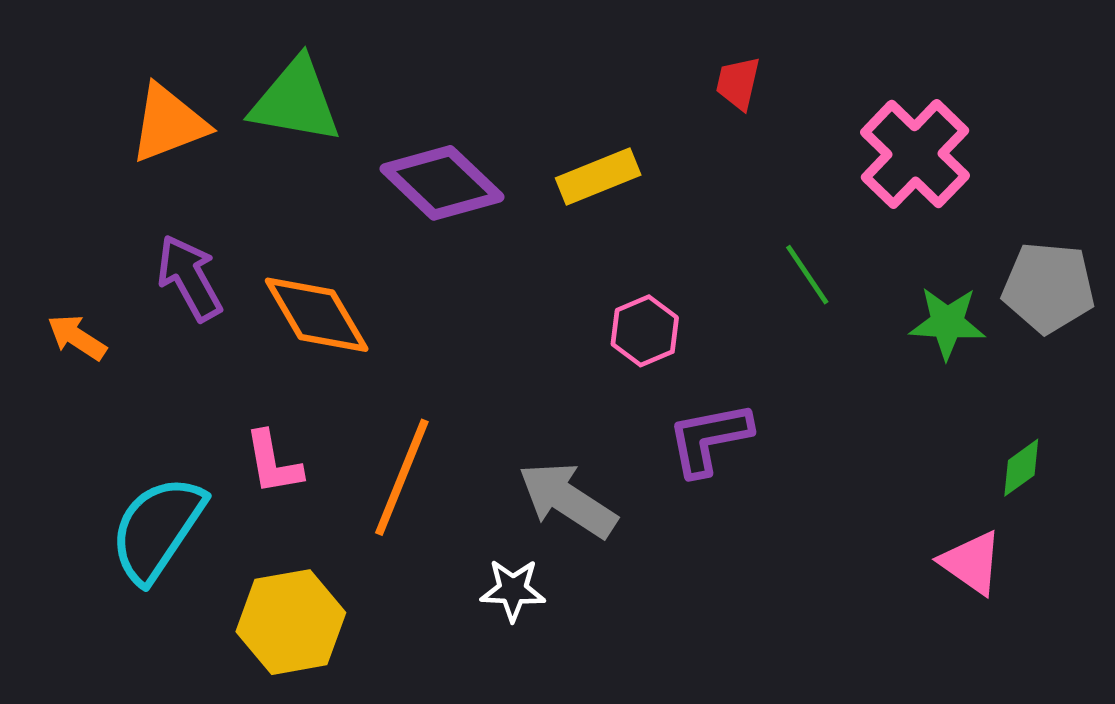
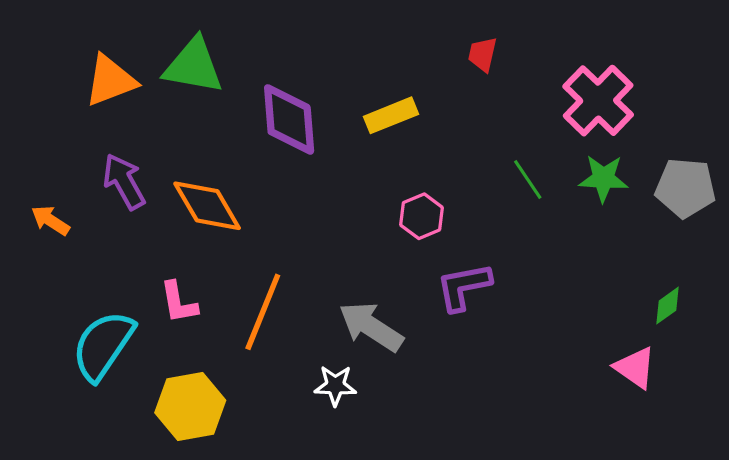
purple diamond: (442, 183) -> (289, 119), turned 42
green star: (947, 323) -> (603, 178), moved

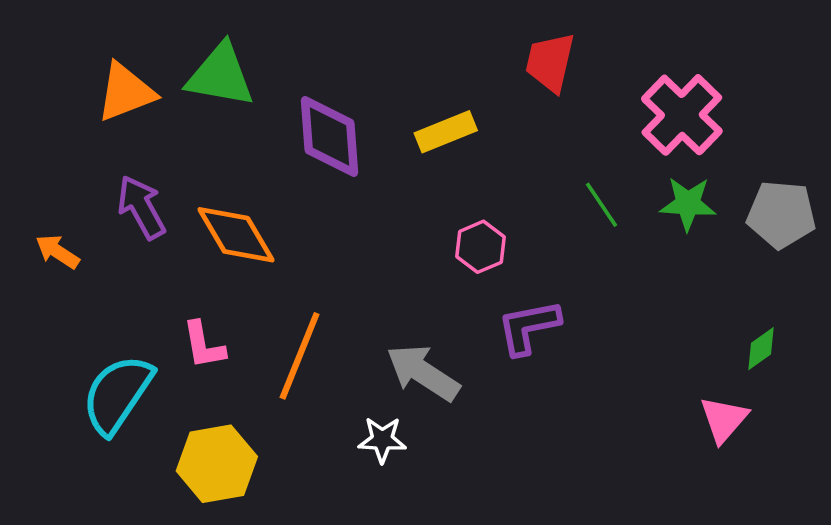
red trapezoid: (482, 54) -> (550, 62), size x1.5
pink triangle: (635, 368) -> (724, 419), turned 36

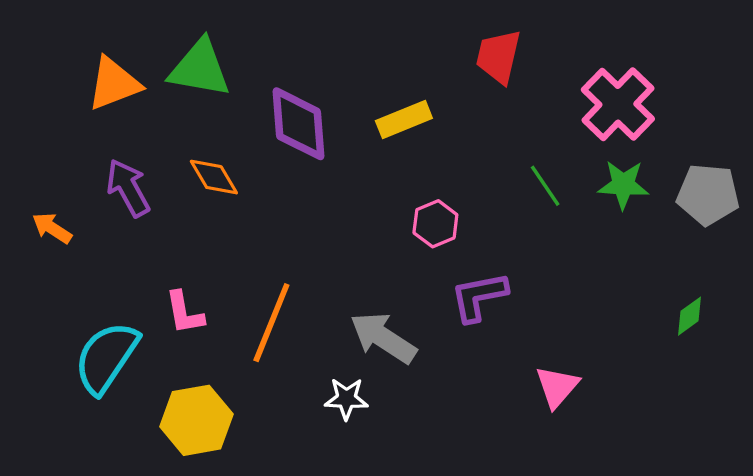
orange diamond: (236, 235) -> (214, 177), moved, size x0.7
pink triangle: (724, 419) -> (557, 387), moved

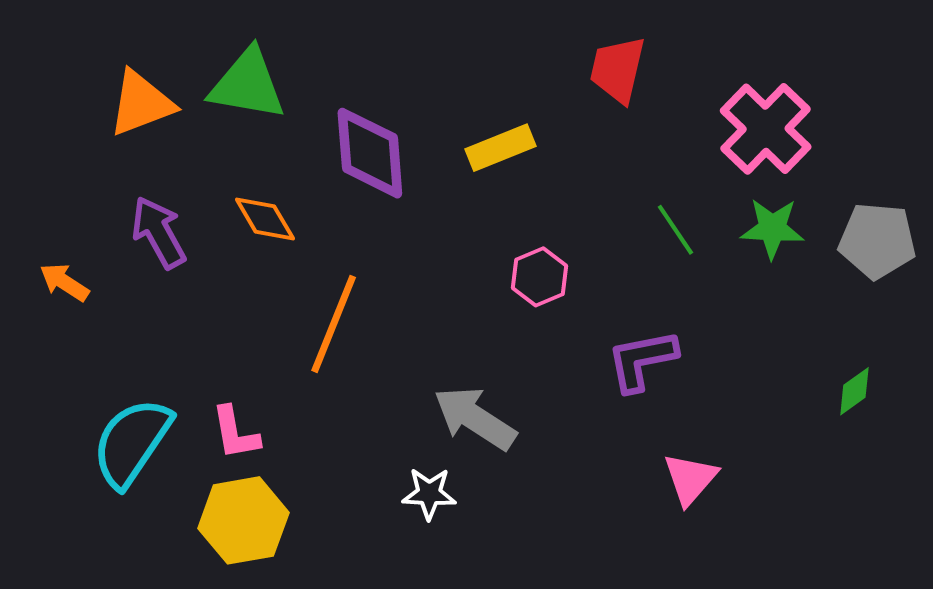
purple L-shape: (479, 297) -> (642, 360), moved
pink L-shape: (185, 313) -> (235, 433), moved
orange line: (271, 323) -> (334, 324), moved

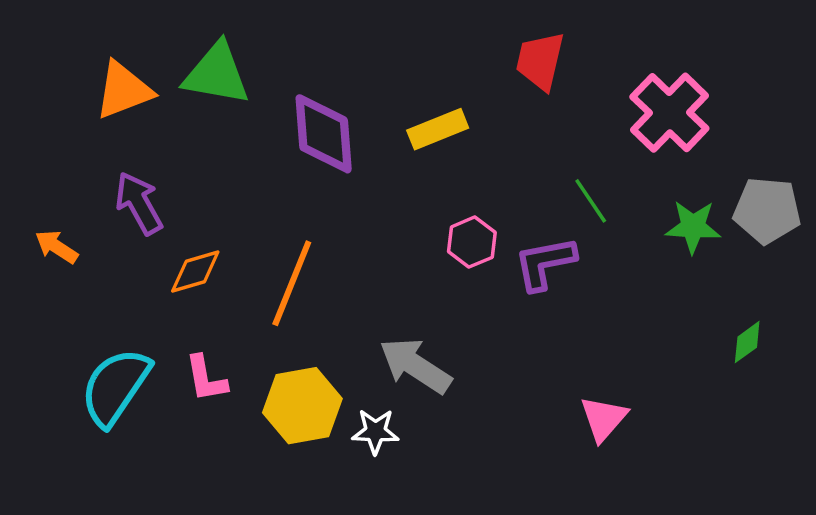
orange diamond: (265, 219) -> (195, 271), moved, turned -76
green star: (772, 228) -> (693, 227), moved
purple L-shape: (642, 360) -> (545, 263), moved
yellow hexagon: (243, 520) -> (302, 406), moved

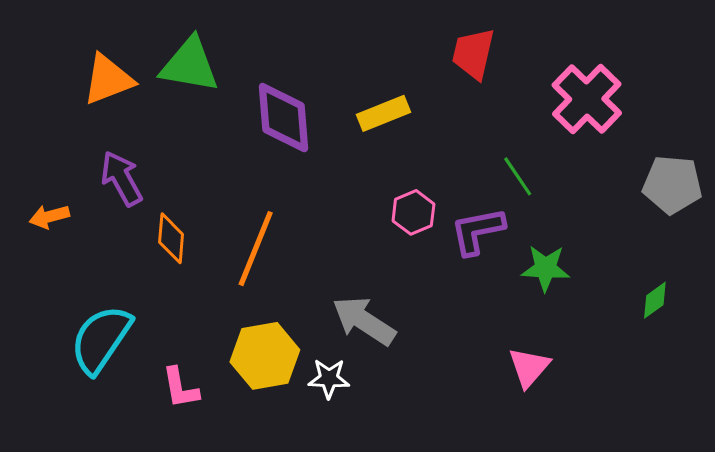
green star: (693, 227) -> (545, 268), moved
orange arrow: (56, 247) -> (49, 217), turned -48
orange diamond: (195, 271) -> (171, 238), turned -69
pink L-shape: (206, 379) -> (180, 388), moved

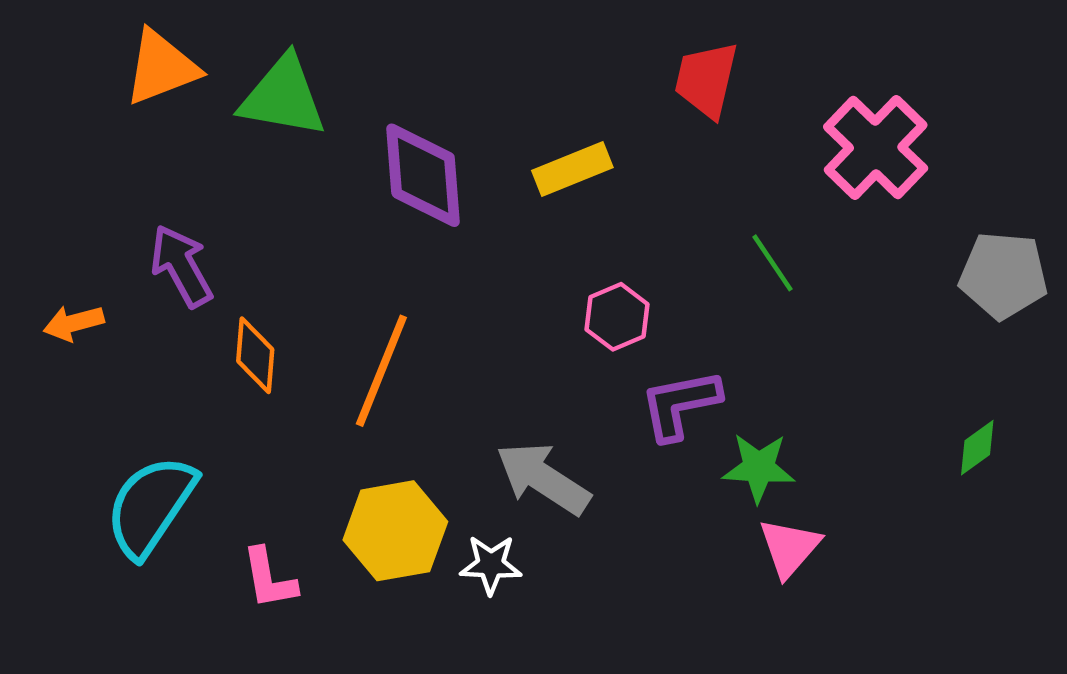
orange triangle: (108, 79) -> (161, 67), moved
purple L-shape: (477, 231) -> (680, 405), moved
green star: (545, 268) -> (759, 468), moved

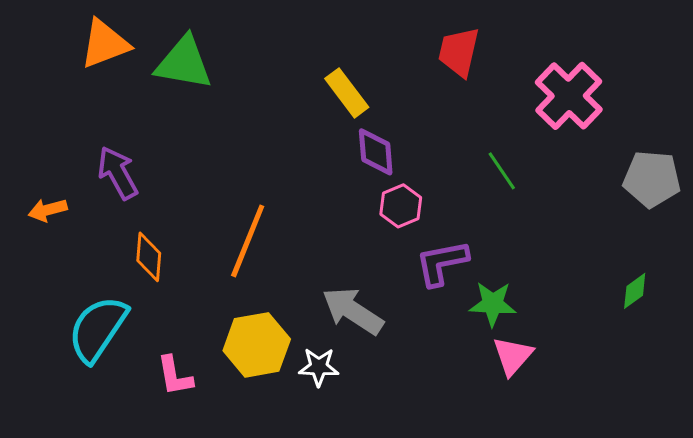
yellow rectangle: (572, 169) -> (347, 93), moved, turned 75
purple diamond: (423, 175) -> (376, 152), moved, size x0.7
orange diamond: (255, 355) -> (149, 257), moved

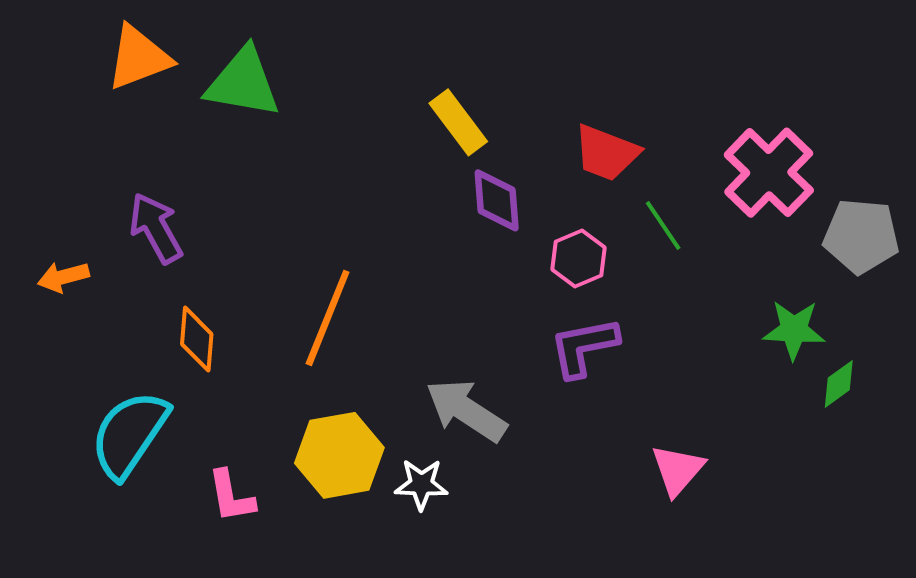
red trapezoid: (459, 52) -> (606, 153), moved, turned -82
pink cross: (569, 96) -> (769, 173), moved
pink hexagon: (401, 206) -> (579, 258), moved
green star: (493, 304) -> (794, 330), moved

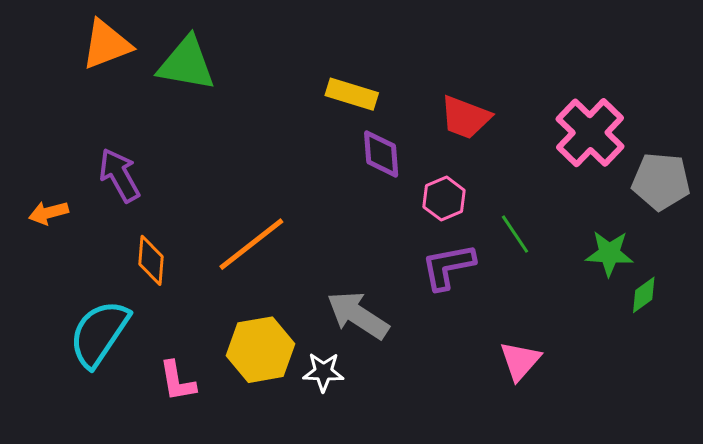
yellow rectangle: (458, 122) -> (352, 94), turned -36
green line: (663, 225) -> (515, 234), moved
orange line: (328, 318) -> (251, 244), turned 30

